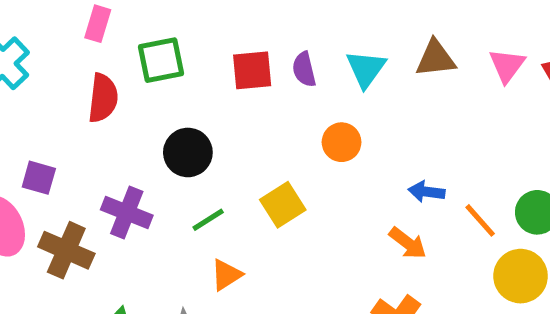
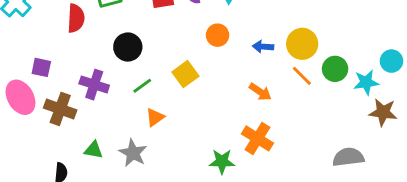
blue arrow: (427, 192) -> (263, 47), moved
yellow circle: (521, 276) -> (302, 44), moved

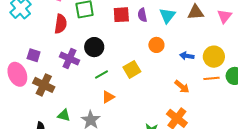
orange line: (302, 76) -> (211, 78), turned -56
purple cross: (94, 85) -> (69, 59), moved

